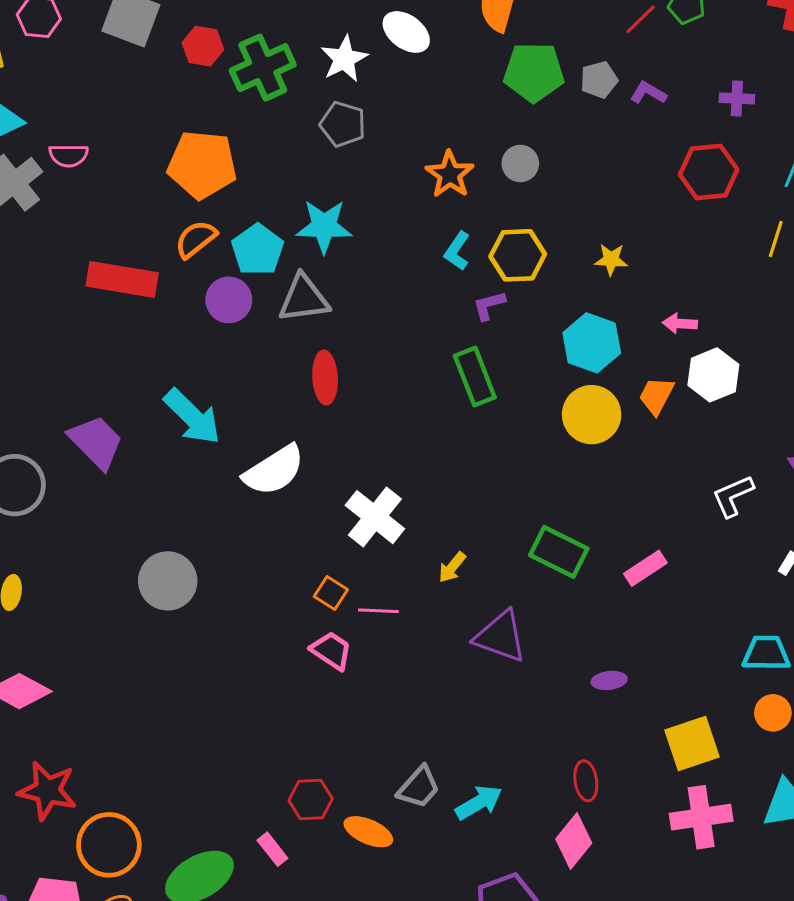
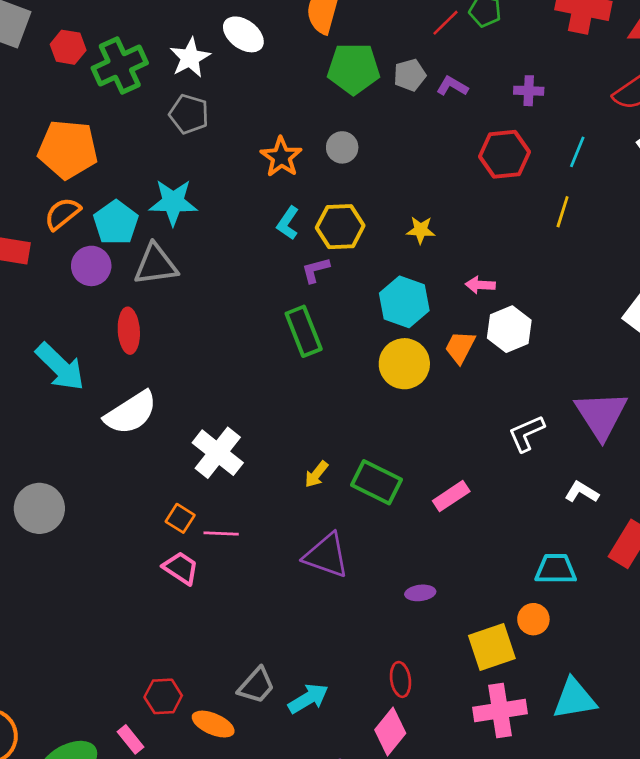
red ellipse: (325, 378) -> (129, 331), moved
yellow arrow: (452, 567) -> (316, 474), moved
orange circle: (773, 713) -> (533, 619), moved

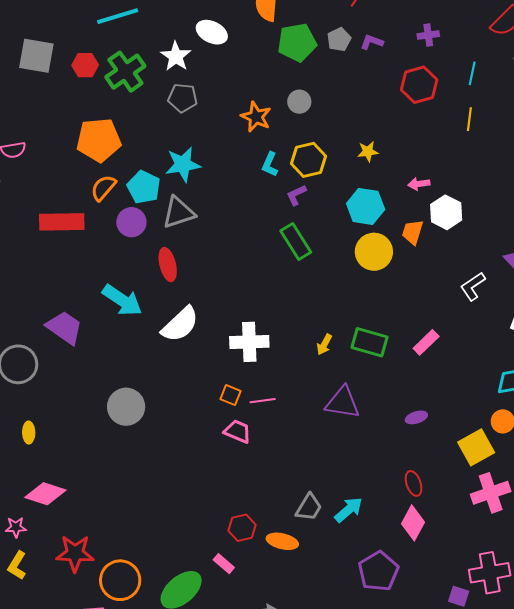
white cross: (218, 453) -> (249, 342), turned -30

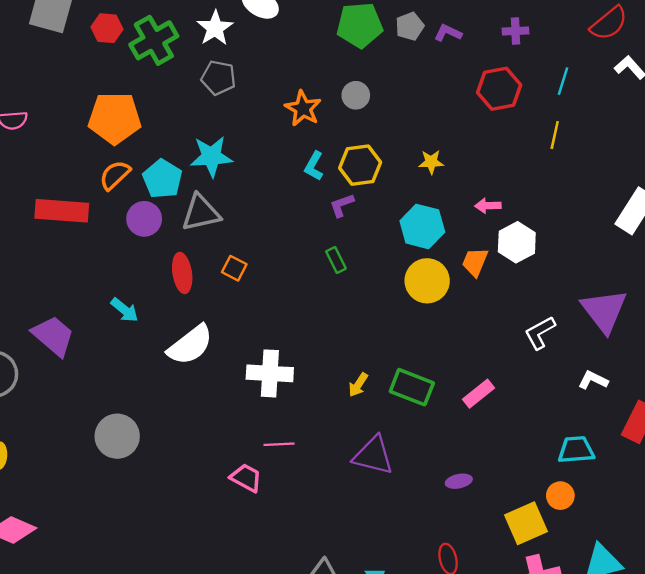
green rectangle: (296, 241) -> (336, 260), size x0.6
cyan arrow: (122, 300) -> (125, 310), size x0.6
orange square: (230, 395) -> (234, 268), moved

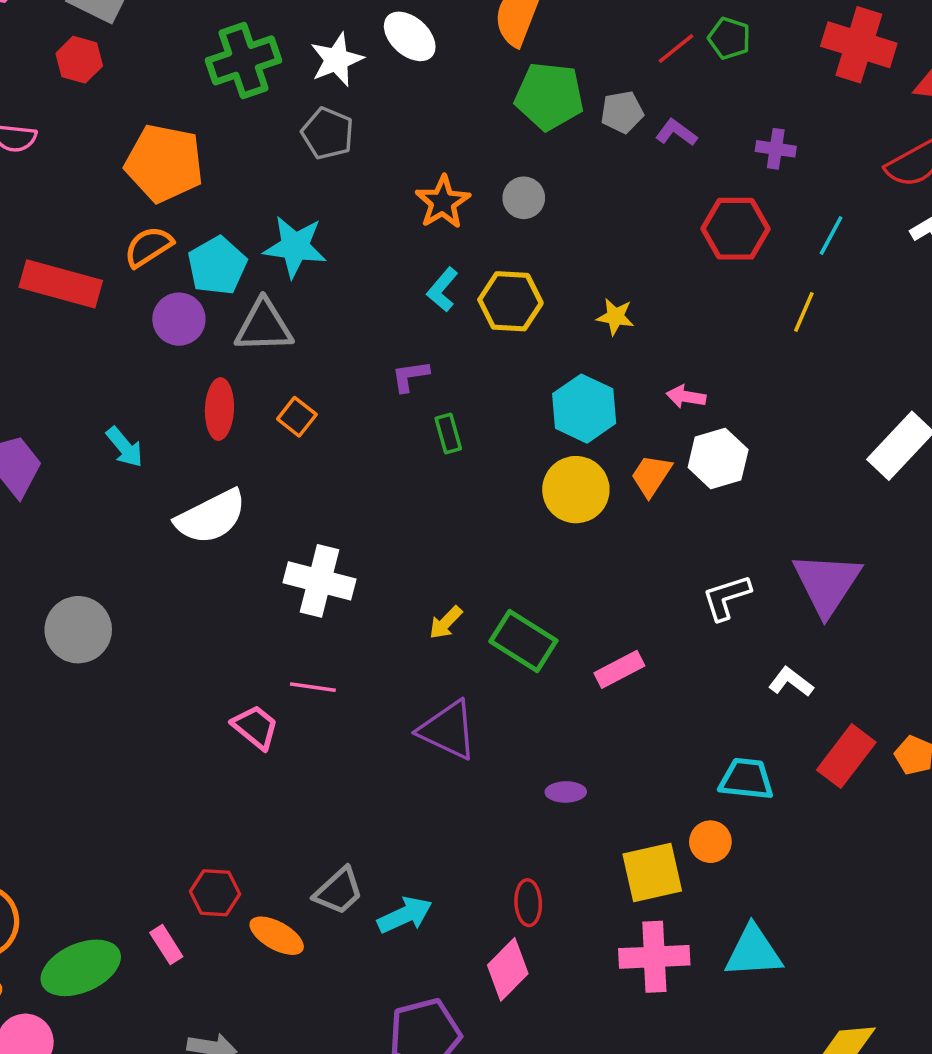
red hexagon: (107, 28) -> (79, 60), moved
purple L-shape: (342, 205) -> (410, 376), moved

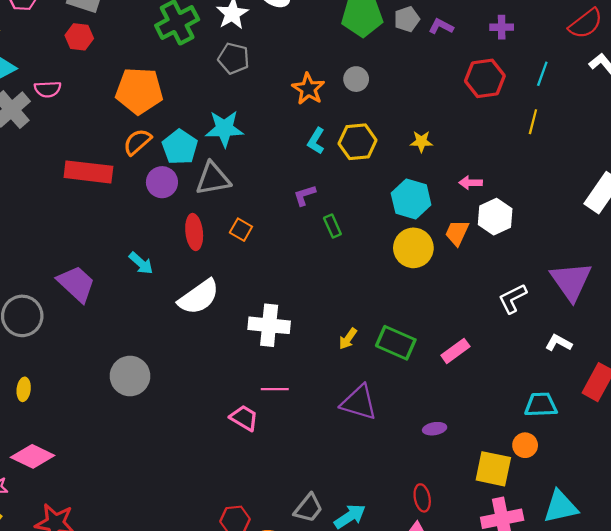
yellow square: (652, 873) -> (493, 469), turned 33

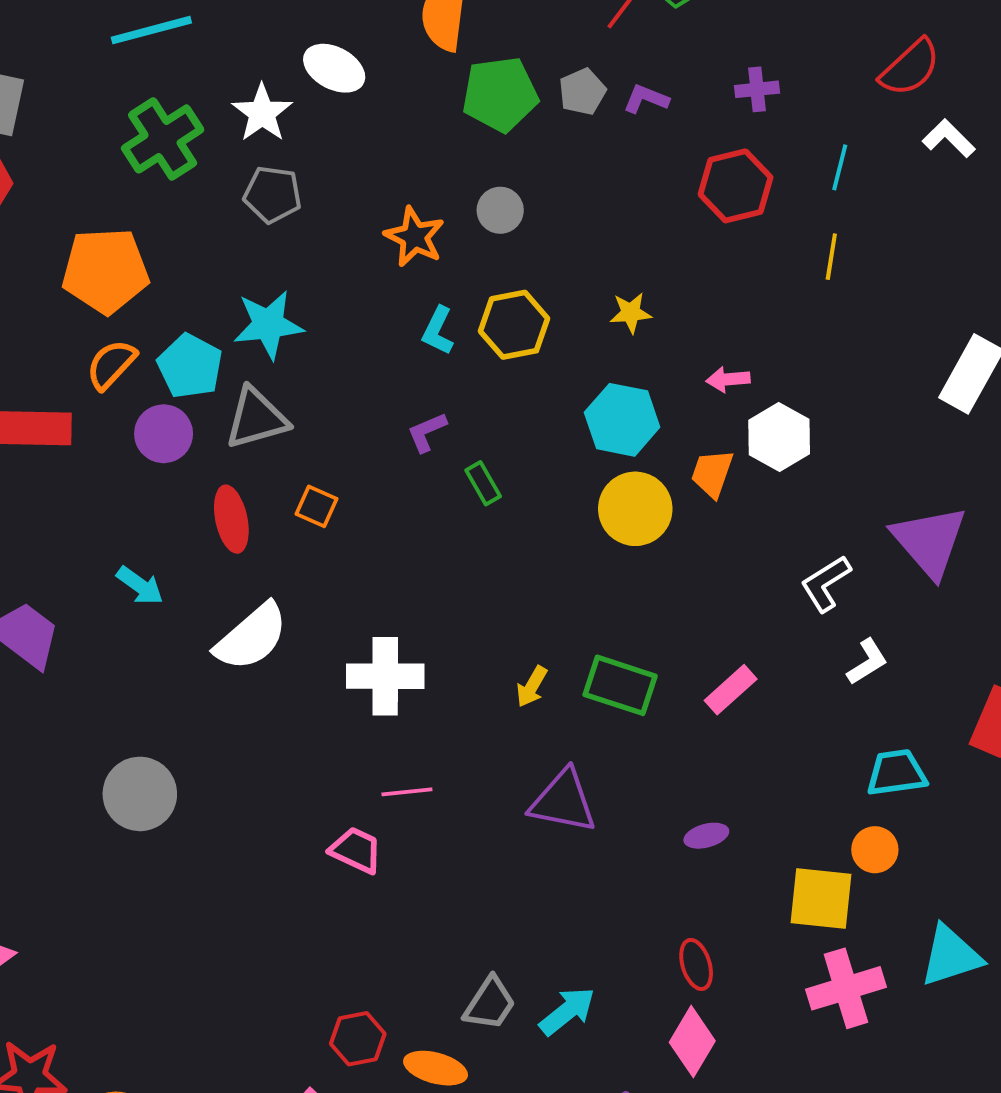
white L-shape: (559, 343) -> (867, 662), moved, turned 125

